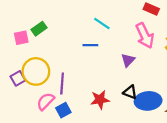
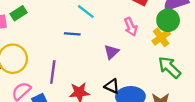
pink arrow: (145, 36) -> (131, 27), size x0.7
purple line: (62, 84) -> (53, 72), moved

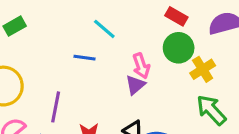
green circle: (168, 20) -> (179, 48), moved
pink arrow: (131, 27) -> (141, 66), moved

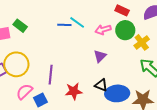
green rectangle: (15, 26) -> (20, 26), turned 72
blue line: (84, 58) -> (64, 25), moved
pink arrow: (141, 66) -> (103, 30), moved, turned 98

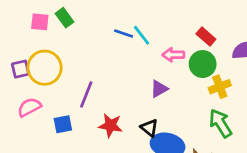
pink semicircle: (24, 92) -> (29, 107), moved

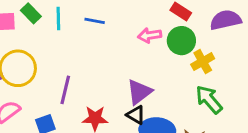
cyan line: (142, 35) -> (58, 18), moved, turned 45
purple triangle: (159, 89) -> (139, 92), moved, size x1.4

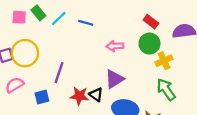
cyan line: (58, 18) -> (59, 19), turned 42
pink arrow: (150, 35) -> (115, 46), moved
black triangle: (136, 115) -> (96, 95), moved

